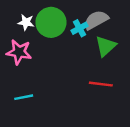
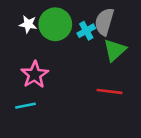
gray semicircle: (96, 20) -> (104, 22), turned -45
pink star: (19, 52) -> (35, 75), moved, turned 30

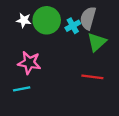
pink star: (35, 75) -> (29, 63), turned -30

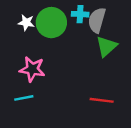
cyan cross: (73, 26) -> (80, 14), moved, turned 32
red line: (92, 77) -> (102, 100), moved

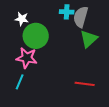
green circle: (51, 23) -> (36, 36), moved
cyan line: (24, 98) -> (20, 82), turned -56

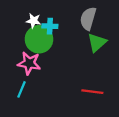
cyan cross: (67, 12) -> (50, 26), moved
white star: (22, 19) -> (34, 21), moved

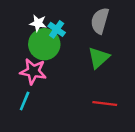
cyan cross: (50, 26) -> (57, 29), turned 32
green triangle: (97, 43) -> (99, 58), moved

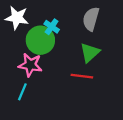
white star: (38, 23) -> (17, 18), moved, size x1.5
red line: (105, 103) -> (82, 76), moved

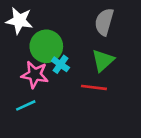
cyan cross: (52, 27) -> (60, 64), moved
cyan line: (22, 92) -> (26, 105), turned 42

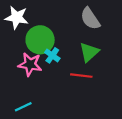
gray semicircle: (104, 22) -> (90, 19), turned -50
cyan line: (26, 105) -> (23, 107), moved

